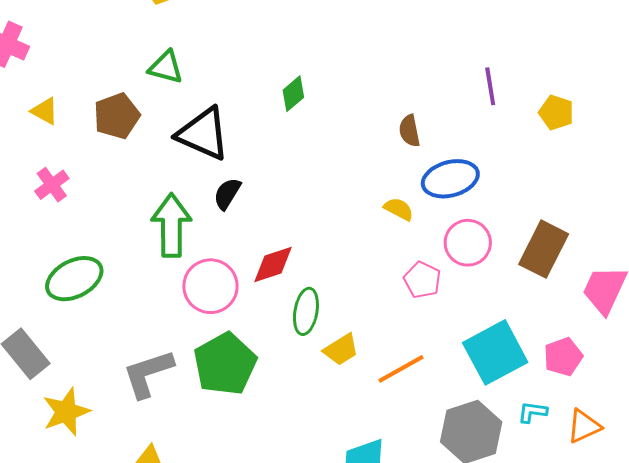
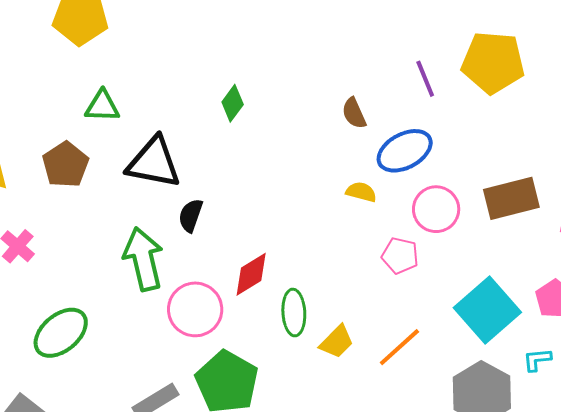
purple line: (490, 86) -> (425, 79), moved
yellow pentagon: (556, 113) -> (493, 62), size x1.8
brown rectangle: (544, 249) -> (511, 198), turned 62

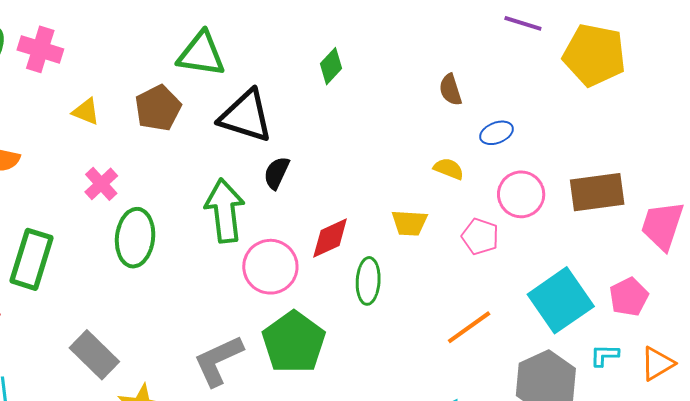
purple line: (425, 79) -> (523, 23), moved, turned -57
green triangle: (102, 106) -> (201, 54), size x1.4
blue ellipse: (405, 151) -> (496, 133), size x0.6
green ellipse: (61, 333) -> (135, 238), moved, turned -50
yellow trapezoid: (337, 342) -> (409, 223), moved, turned 42

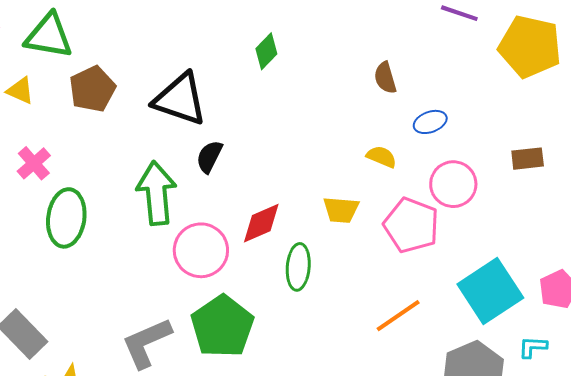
green triangle: (201, 54) -> (49, 36), moved
brown rectangle: (597, 192) -> (528, 159), moved, size x0.6
pink pentagon: (480, 236) -> (411, 225), size x1.5

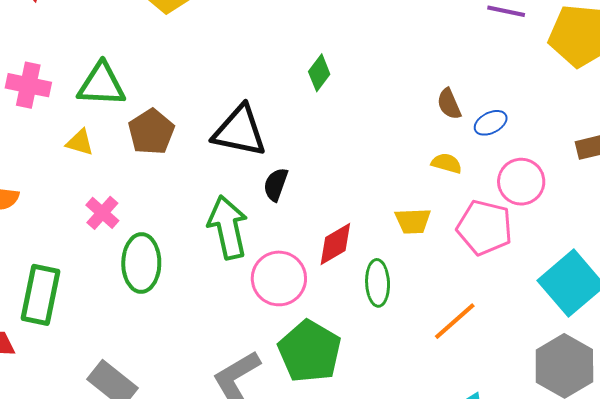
brown semicircle: (385, 78) -> (449, 104), moved
orange line: (398, 316) -> (455, 321), moved

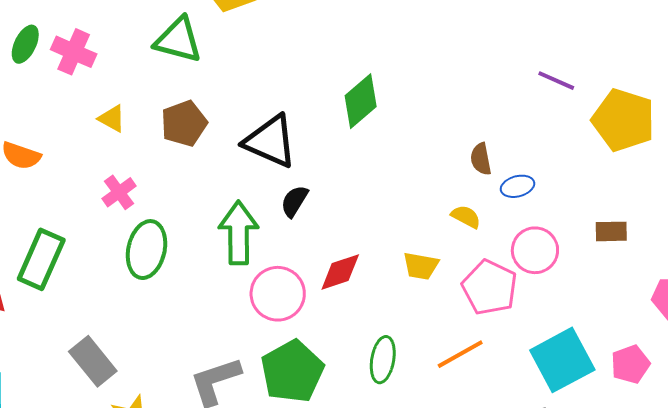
green diamond: (319, 73) -> (361, 101), size x1.5
green triangle: (102, 85) -> (178, 40), moved
green ellipse: (378, 283) -> (383, 360), moved
orange line: (455, 321) -> (460, 354), moved

